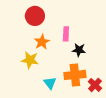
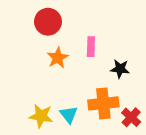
black star: (79, 50) -> (120, 69), moved
yellow star: (30, 60) -> (41, 116), moved

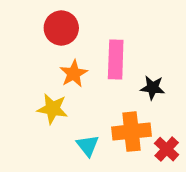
pink rectangle: (91, 47) -> (116, 60), size x1.5
yellow star: (41, 116) -> (53, 109), moved

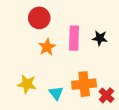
black star: (153, 88) -> (100, 38), moved
yellow star: (53, 109) -> (27, 84), moved

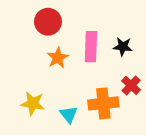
red cross: (107, 95) -> (131, 85), moved

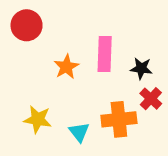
red circle: (48, 22) -> (27, 25), moved
black star: (123, 47) -> (141, 68), moved

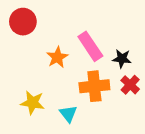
pink rectangle: (105, 54) -> (90, 46), turned -36
orange cross: (119, 119) -> (94, 86), moved

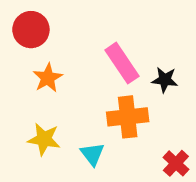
orange star: (57, 57) -> (48, 78), moved
red cross: (130, 85) -> (176, 163), moved

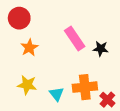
orange cross: (128, 117) -> (85, 87), moved

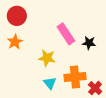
orange star: (29, 48) -> (15, 42), moved
yellow star: (27, 85) -> (47, 58), moved

